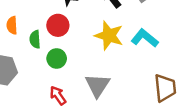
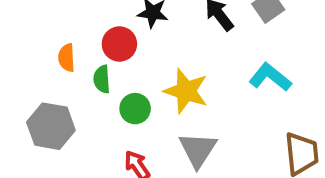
red circle: (58, 25) -> (119, 44), moved
yellow star: (109, 36) -> (186, 91), moved

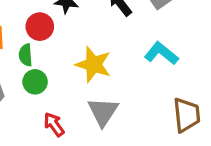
green circle: (135, 109) -> (35, 82), moved

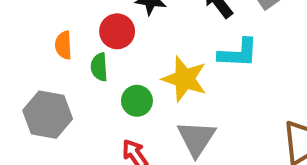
cyan L-shape: (161, 53) -> (238, 53), moved, turned 144
green circle: (35, 82) -> (137, 101), moved

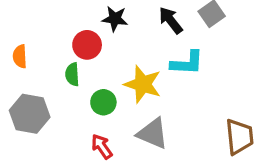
orange semicircle: (64, 45) -> (20, 56), moved
gray triangle: (196, 138) -> (153, 133), turned -40

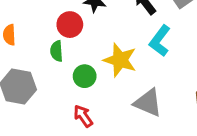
cyan L-shape: (187, 63) -> (160, 41), turned 124
gray triangle: (153, 133) -> (148, 103), moved

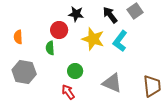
yellow star: (120, 60) -> (93, 39), moved
green circle: (85, 76) -> (75, 71), moved

